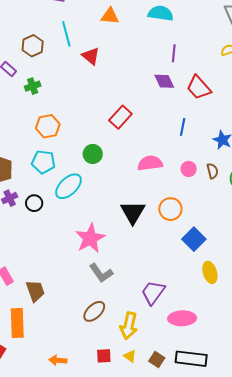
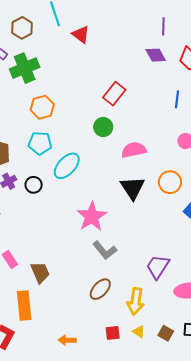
green cross: (33, 86) -> (25, 68), size x1.8
green circle: (93, 154) -> (103, 127), moved
pink semicircle: (150, 163) -> (134, 150), moved

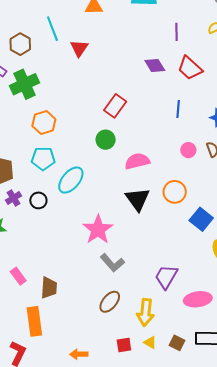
purple line: (163, 26) -> (176, 32), moved
red triangle: (81, 34) -> (79, 48), turned 30
brown trapezoid: (40, 272) -> (49, 288), turned 30

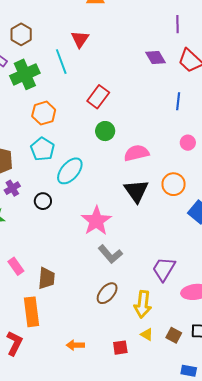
cyan line: (52, 29) -> (61, 62), moved
red rectangle: (115, 106) -> (98, 97), moved
cyan pentagon: (43, 159) -> (43, 149), turned 30
black circle: (38, 200) -> (43, 201), moved
red square: (124, 345) -> (120, 348), moved

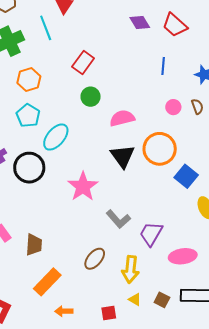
orange circle: (174, 184) -> (160, 149), size x1.4
black circle: (43, 201) -> (29, 168), size x1.8
gray L-shape: (110, 254) -> (118, 219), moved
orange rectangle: (31, 312) -> (47, 282), moved, turned 52

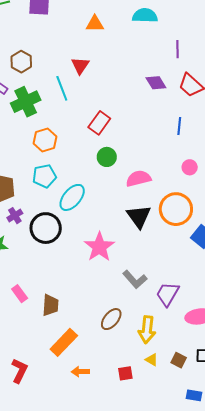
cyan pentagon: (28, 116) -> (44, 176), turned 30

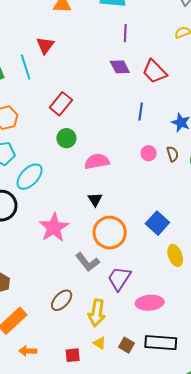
purple line: (177, 49) -> (125, 33), moved
orange circle: (176, 209) -> (110, 233), moved
black triangle: (139, 216) -> (95, 199), size x0.6

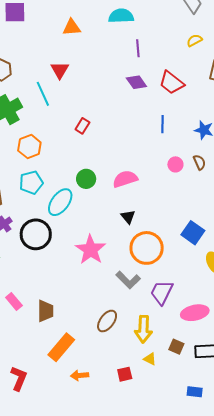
red rectangle: (61, 104) -> (82, 126), size x0.7
green circle: (66, 138) -> (86, 179), moved
brown square: (126, 345) -> (176, 347), moved

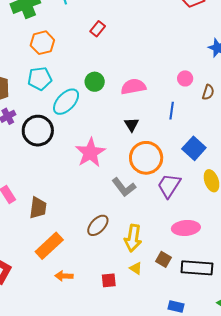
blue line: (162, 124) -> (172, 111), moved
brown semicircle: (199, 162) -> (208, 92), moved, turned 35
purple trapezoid: (162, 292) -> (169, 186), moved

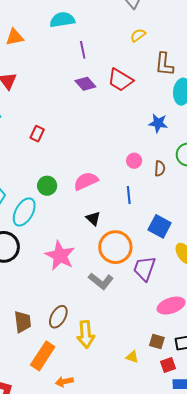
brown ellipse: (98, 225) -> (58, 317), moved
yellow arrow: (133, 238) -> (86, 334), moved
red square: (109, 280) -> (168, 365), moved

